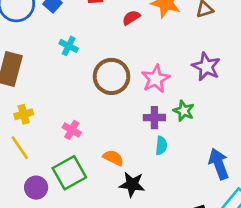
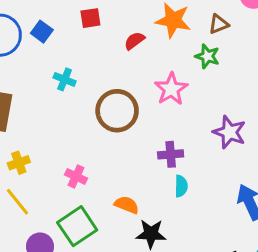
purple star: (206, 67) -> (229, 132), moved
pink star: (156, 79) -> (171, 89), moved
green star: (184, 111) -> (207, 56), moved

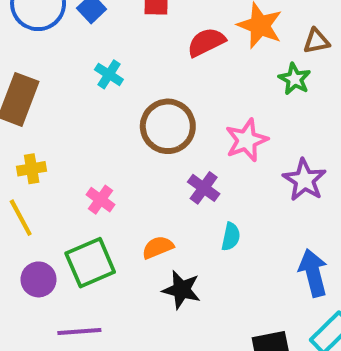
red semicircle: (134, 41) -> (206, 42), size x1.4
pink star: (171, 89) -> (246, 140), moved
purple cross: (171, 154) -> (204, 188), moved, turned 30
orange semicircle: (127, 205) -> (158, 247), turned -55

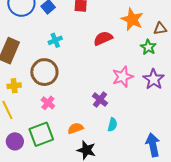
red semicircle: (206, 42) -> (103, 38), moved
cyan cross: (109, 74) -> (55, 40), turned 32
brown circle: (168, 126) -> (44, 72), moved
purple star: (304, 180) -> (154, 79), moved

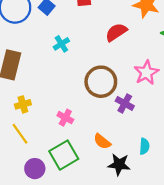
brown circle: (44, 72) -> (101, 82), moved
cyan semicircle: (112, 125) -> (144, 146), moved
orange semicircle: (75, 128) -> (102, 141), turned -112

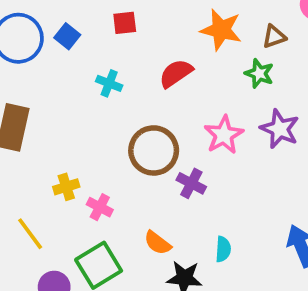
cyan cross: (61, 44) -> (109, 83), moved, turned -35
yellow cross: (23, 104) -> (66, 187), moved

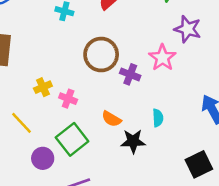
pink star: (224, 135) -> (162, 58), moved

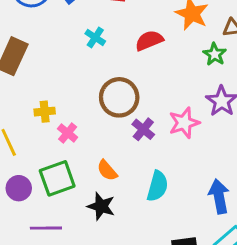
cyan semicircle: (158, 118) -> (157, 186), size x1.5
black star: (133, 141) -> (101, 206), moved

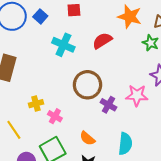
cyan cross: (95, 37) -> (63, 45), size x1.5
pink star: (184, 123) -> (137, 95), turned 30

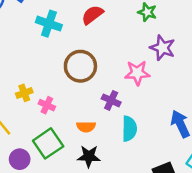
purple cross: (108, 105) -> (111, 100), moved
orange semicircle: (87, 138) -> (86, 127), turned -35

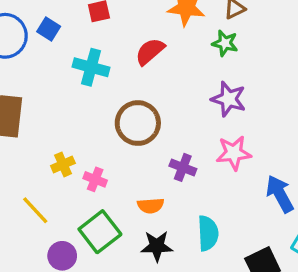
purple star: (162, 48) -> (229, 99), moved
pink star: (137, 73) -> (234, 153), moved
cyan semicircle: (129, 129) -> (208, 233), moved

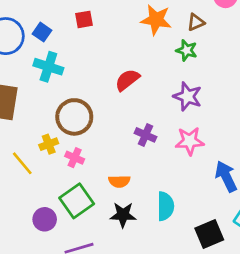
red semicircle: (150, 51) -> (127, 80), moved
cyan cross: (91, 67) -> (48, 67), moved
brown circle: (138, 123) -> (74, 117), moved
purple cross: (183, 167) -> (146, 135), moved
yellow line: (35, 210) -> (22, 163), moved

